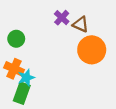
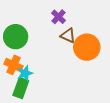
brown triangle: (81, 24) -> (68, 36), moved
green circle: (16, 39) -> (16, 37), size x1.5

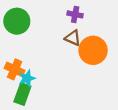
purple cross: (59, 17) -> (75, 14), moved, turned -32
green circle: (16, 37) -> (17, 21), moved

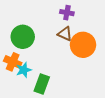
green circle: (17, 21) -> (23, 37), moved
green rectangle: (22, 94) -> (42, 84), moved

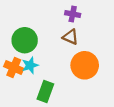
orange circle: (83, 45) -> (85, 65), moved
cyan star: (24, 70) -> (30, 65), moved

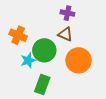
green circle: (25, 40) -> (44, 50), moved
orange cross: (14, 67) -> (18, 35), moved

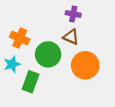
cyan star: (28, 60) -> (12, 64), moved
green rectangle: (42, 85) -> (31, 82), moved

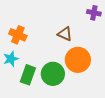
purple cross: (73, 14) -> (94, 13), moved
green circle: (48, 54) -> (53, 74), moved

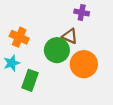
purple cross: (94, 13) -> (82, 12), moved
green circle: (53, 74) -> (57, 50), moved

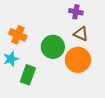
brown triangle: (70, 36) -> (81, 34), moved

